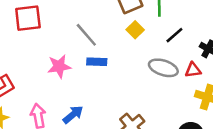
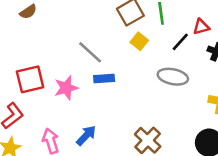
red square: (28, 18) -> (30, 79), moved
red triangle: (193, 70) -> (201, 27), moved

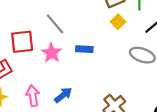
gray line: (90, 52) -> (55, 24), moved
pink star: (66, 88) -> (52, 53), turned -30

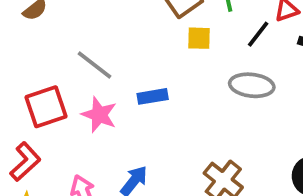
yellow square: (118, 22) -> (199, 38), turned -32

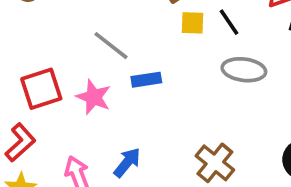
black line: (258, 34) -> (229, 22), moved, turned -72
gray line: (95, 65) -> (111, 46), moved

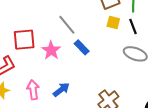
blue rectangle: (146, 80) -> (82, 47), turned 42

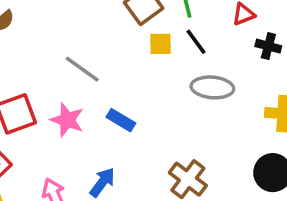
blue rectangle: (82, 47) -> (121, 120), moved

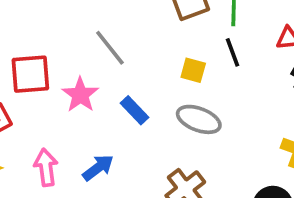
yellow square: (161, 44) -> (193, 70), moved
gray ellipse: (212, 87) -> (199, 119), moved

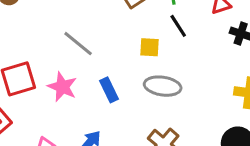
blue rectangle: (135, 110) -> (109, 90), turned 30

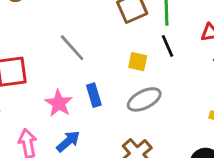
gray ellipse: (163, 86) -> (144, 99), turned -44
pink star: (62, 87) -> (59, 103), moved

